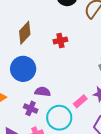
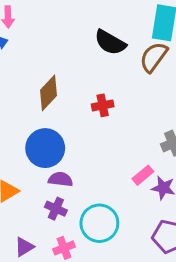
purple semicircle: (43, 92) -> (61, 179), moved
pink rectangle: (80, 101) -> (143, 175), moved

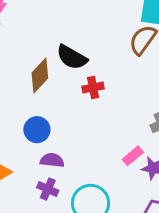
black semicircle: (110, 42) -> (72, 57), moved
blue circle: (45, 148) -> (37, 130), size x0.7

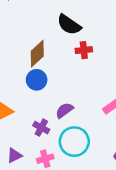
brown diamond: (40, 76) -> (37, 54), moved
purple semicircle: (52, 160) -> (64, 110), moved, turned -48

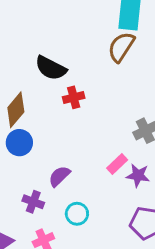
cyan circle: (74, 142) -> (77, 214), size x0.6

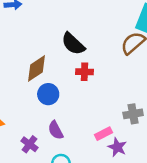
blue circle: (19, 143) -> (48, 94), moved
purple semicircle: (59, 176) -> (56, 130), turned -90

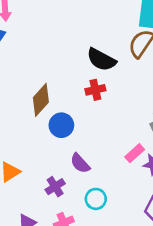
black semicircle: (73, 44) -> (101, 60), moved
purple cross: (30, 144) -> (55, 187), turned 35

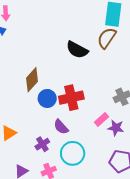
red cross: (95, 90) -> (71, 98), moved, size x1.6
cyan circle: (96, 199) -> (73, 153), size x1.5

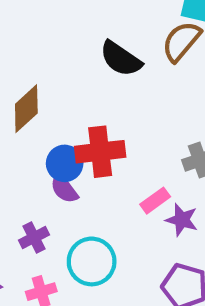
blue circle: (47, 98) -> (65, 163), moved
purple semicircle: (61, 127) -> (64, 188), moved

